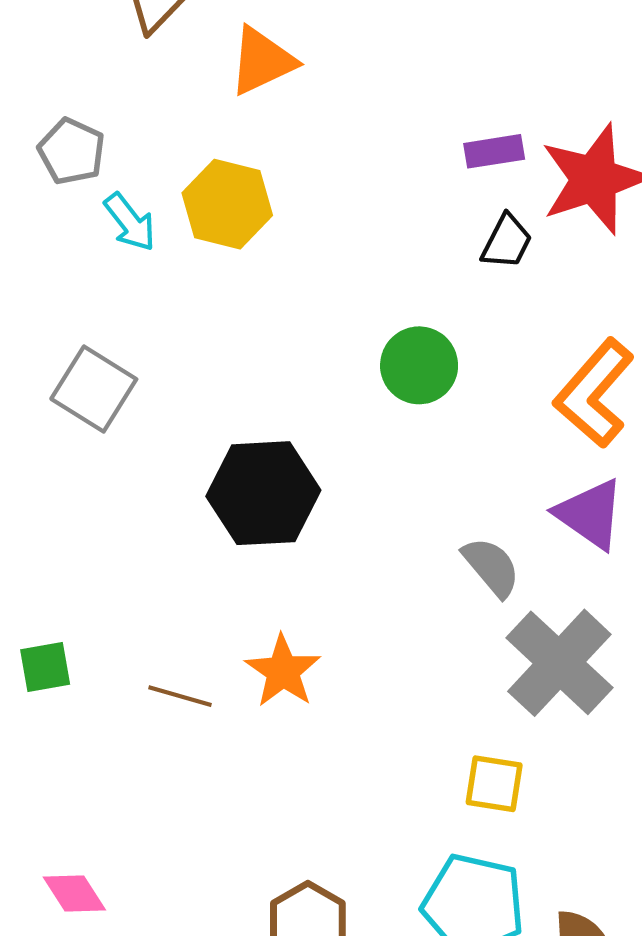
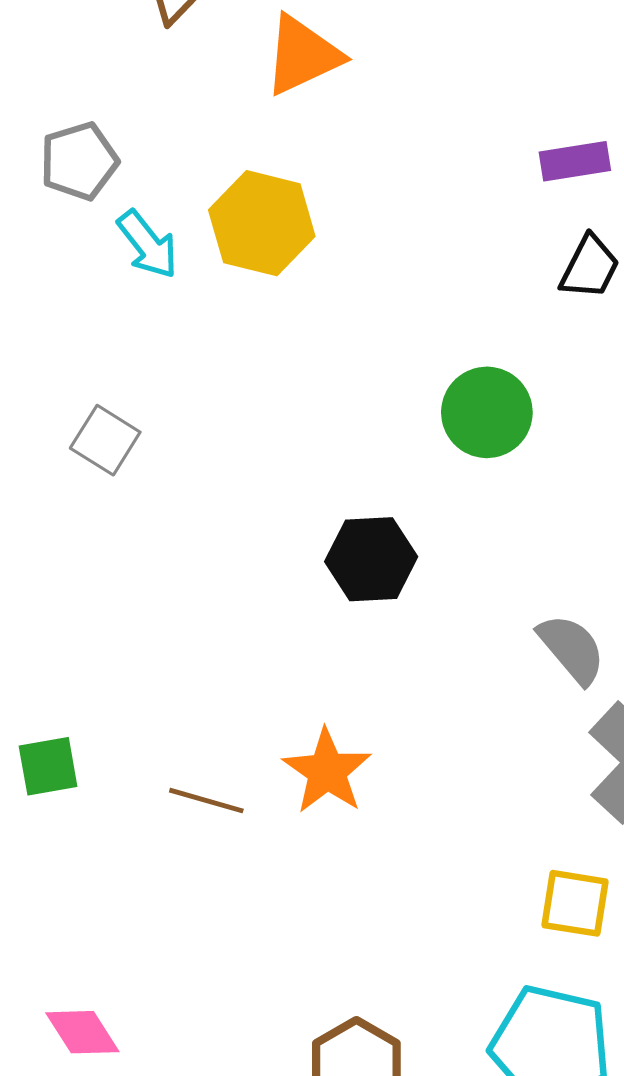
gray pentagon: (72, 151) -> (79, 161), turned 30
gray square: (94, 389) -> (105, 440), size x0.7
black hexagon: (263, 493) -> (371, 559), moved, size x0.7

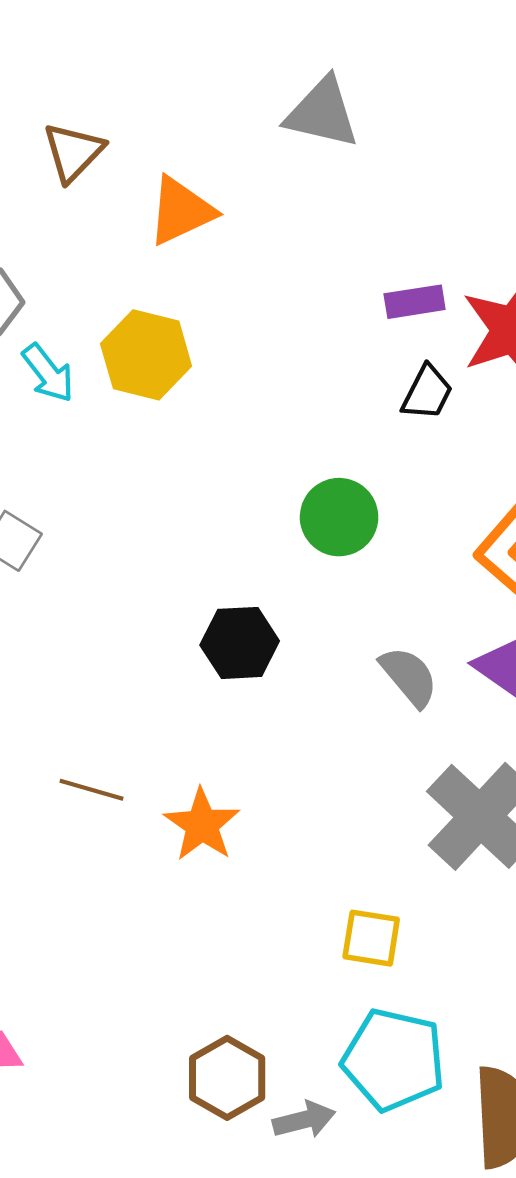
gray semicircle: (572, 649) -> (409, 677), moved
brown line: (206, 801) -> (91, 790), moved
yellow square: (575, 903) -> (371, 938), moved

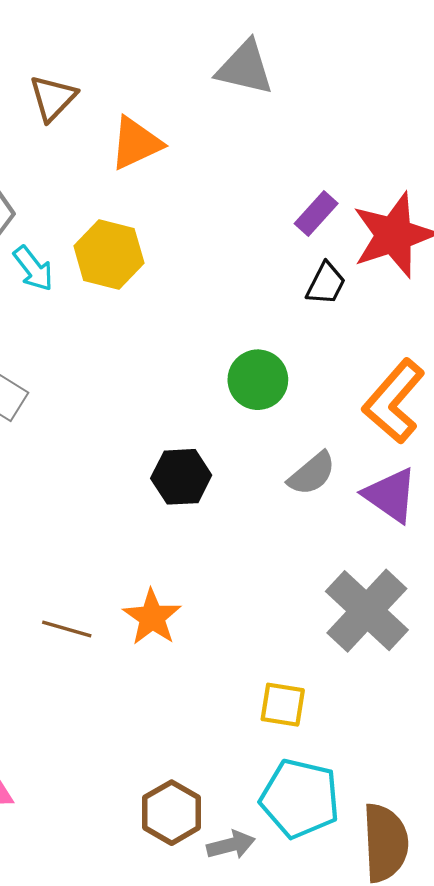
purple rectangle: (415, 302) -> (316, 213), turned -39
gray semicircle: (409, 677) -> (312, 474), moved, turned 90
brown line: (91, 790) -> (67, 629), moved

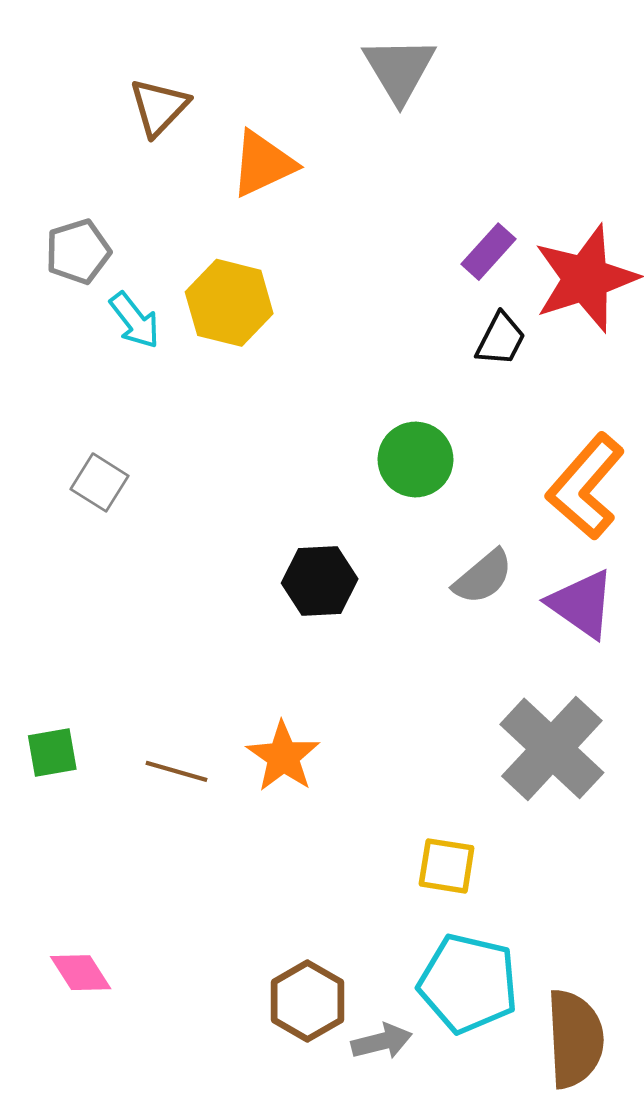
gray triangle: (245, 68) -> (399, 69), turned 46

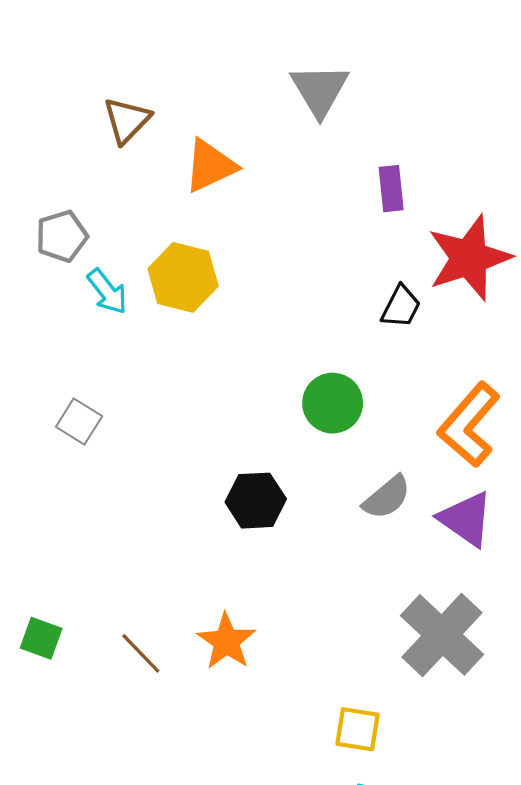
purple rectangle: (488, 252) -> (391, 189), moved, turned -48
green square: (52, 753) -> (41, 638), turned 30
brown line: (176, 771) -> (141, 653), turned 30

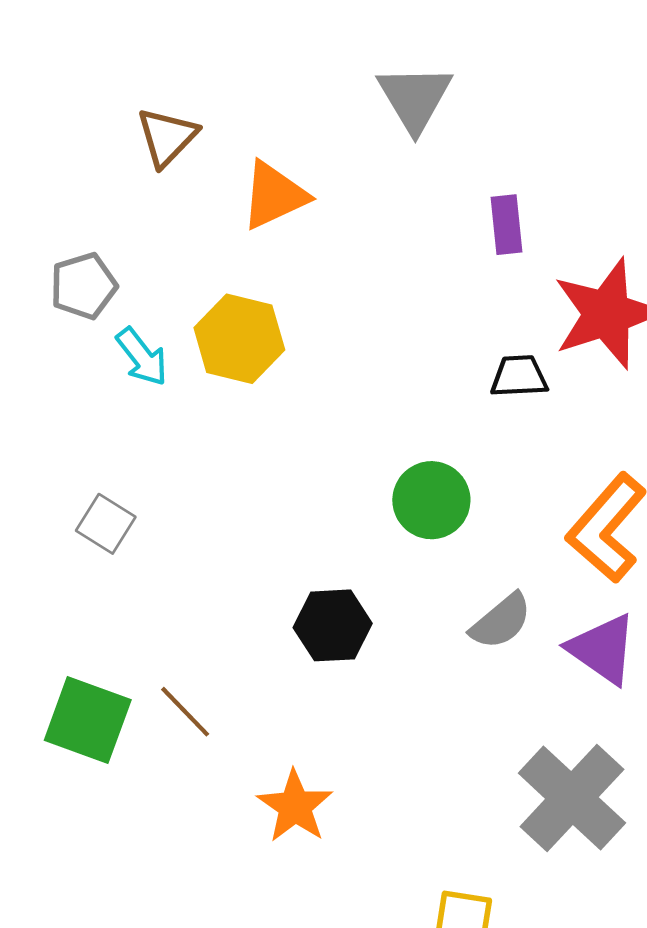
black trapezoid: (401, 307) -> (519, 376), turned -120
green square: (41, 638) -> (88, 720), moved, size x1.6
brown line: (141, 653) -> (185, 712), moved

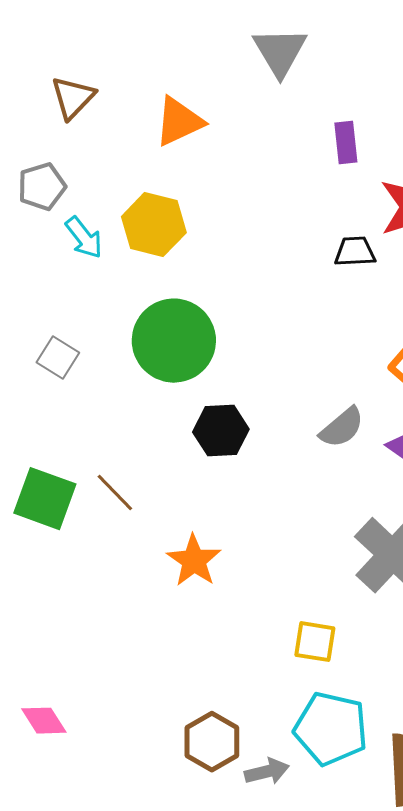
brown triangle: (167, 137) -> (73, 98), moved
green circle: (431, 500) -> (174, 341), moved, size x1.5

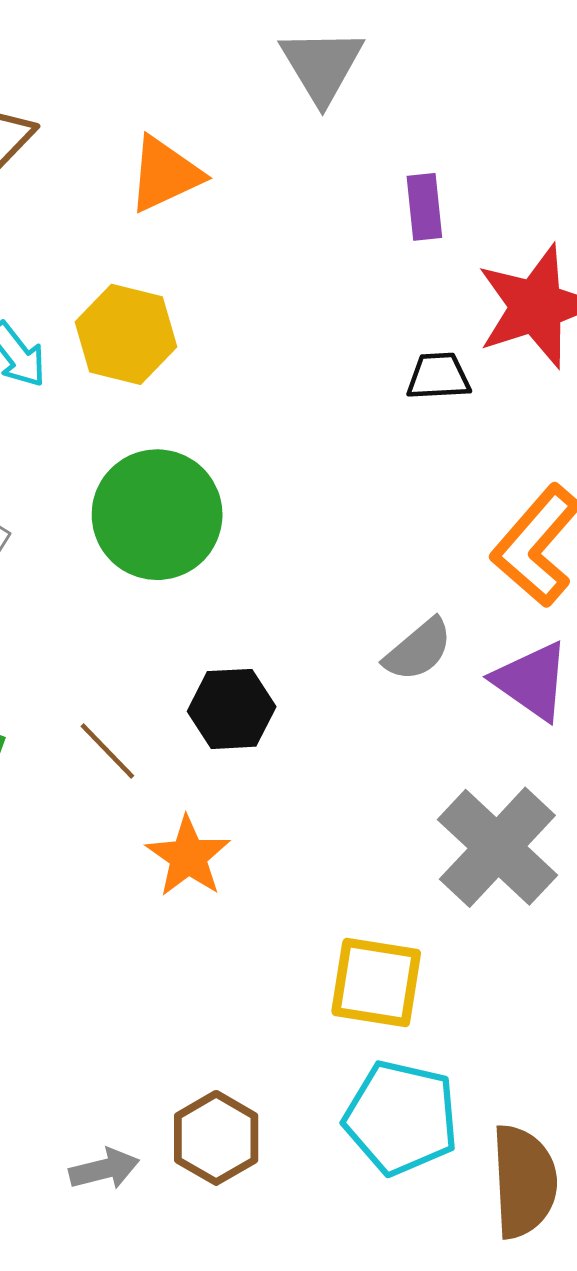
black hexagon: (221, 431) -> (232, 709), moved
brown line: (115, 493) -> (107, 751), moved
yellow square: (315, 642) -> (376, 982), size x1.4
gray arrow: (267, 772) -> (104, 1169), moved

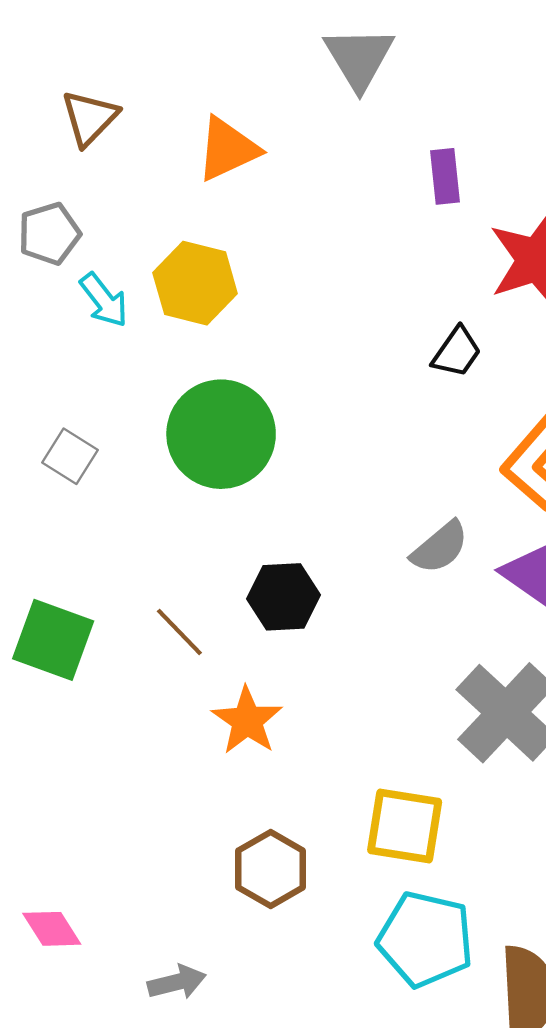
black trapezoid: (438, 376) -> (457, 352), moved, turned 128
brown hexagon: (216, 1138) -> (271, 869), moved

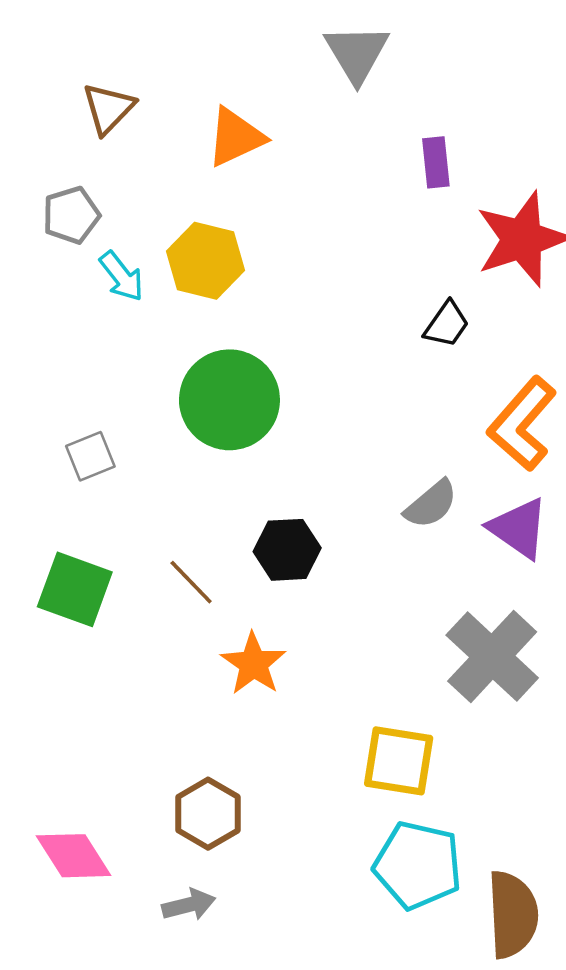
gray square: (70, 456) -> (90, 456), moved, turned 36
brown hexagon: (271, 869) -> (208, 814), moved
pink diamond: (52, 929) -> (74, 856), size x1.4

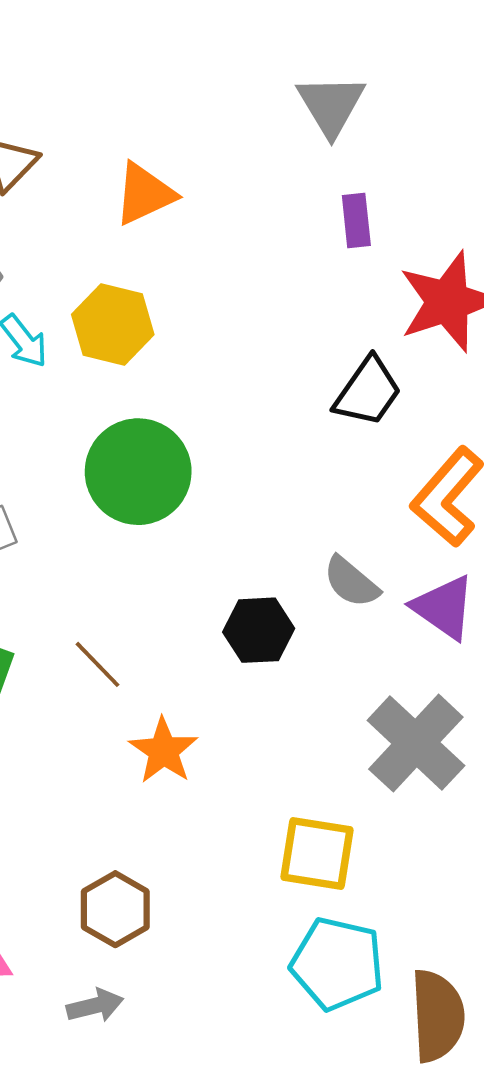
gray triangle: (357, 53) -> (331, 105), moved
black trapezoid: (447, 324) -> (368, 392), size x1.4
gray semicircle: (431, 504) -> (351, 582), turned 80
black hexagon: (287, 550) -> (259, 630), moved

